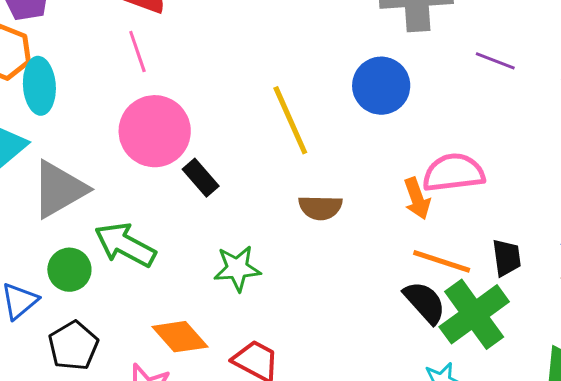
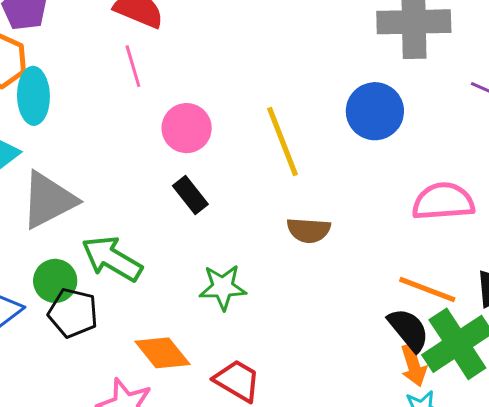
pink circle: (155, 131) -> (187, 128), moved, size x0.7
orange arrow: (417, 199) -> (414, 365), moved
black pentagon: (73, 346) -> (73, 313), moved, turned -30

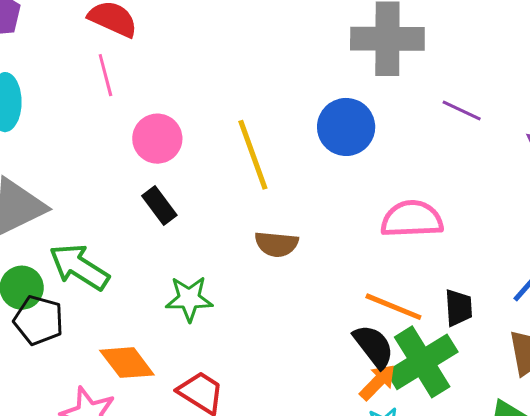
orange arrow: (414, 365) -> (378, 382), turned -120

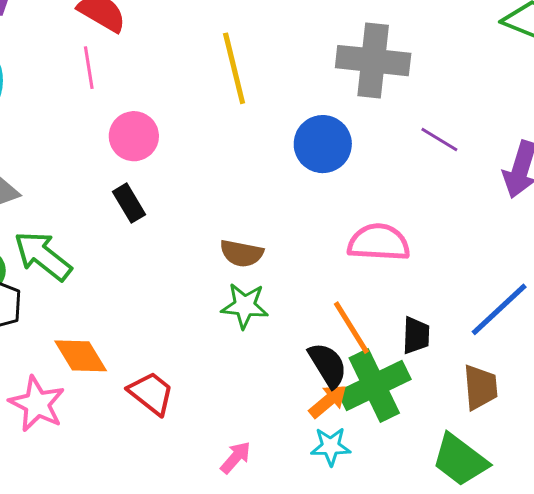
yellow line: (253, 155) -> (234, 68), moved
green star: (189, 299) -> (245, 306), moved
orange line: (393, 307) -> (351, 328), turned 30

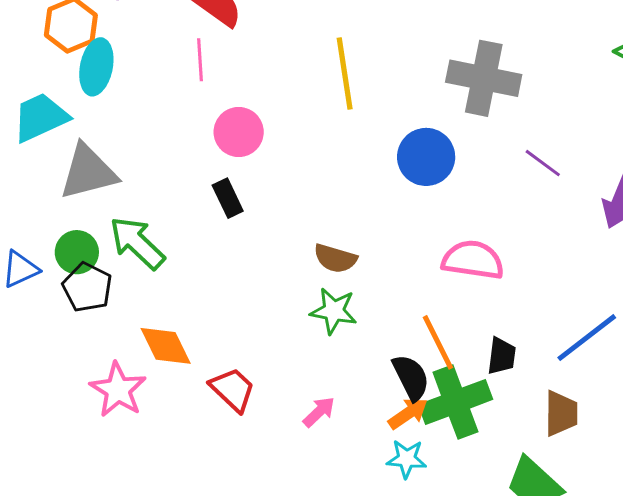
pink arrow: (236, 458) -> (319, 412), moved

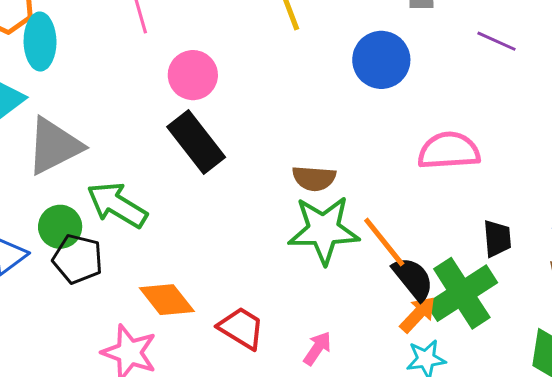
black rectangle: (228, 198) -> (196, 142), size x1.6
green star: (334, 311) -> (324, 230), size x1.5
orange line: (438, 342) -> (384, 242), moved
pink arrow: (319, 412) -> (317, 348), moved

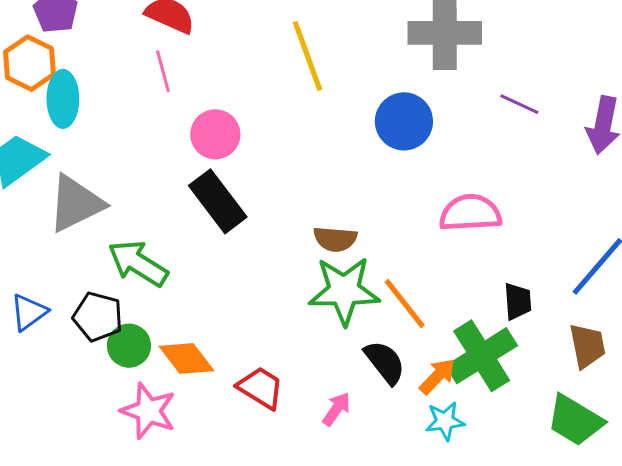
green circle: (60, 227) -> (129, 346), moved
black semicircle: (413, 279) -> (385, 362), moved

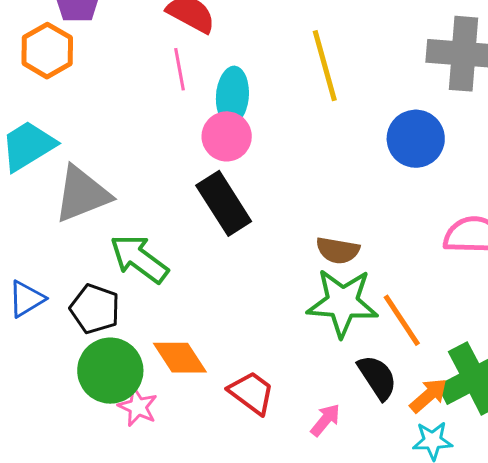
cyan ellipse: (63, 99) -> (232, 96), moved
green circle: (129, 346) -> (110, 371), moved, size x1.5
pink star: (148, 411) -> (138, 407), size x0.7

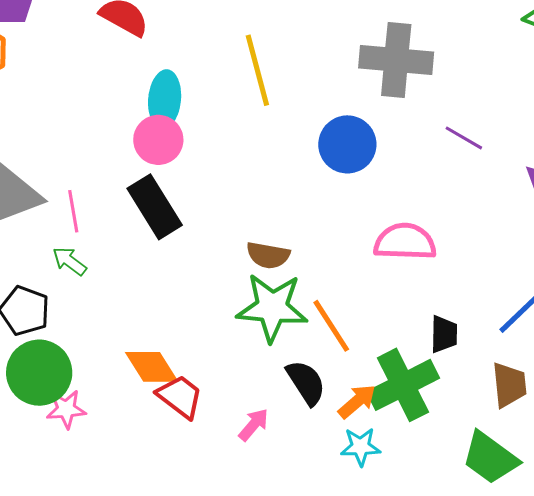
pink line: (180, 69) -> (73, 211), moved
green arrow: (139, 259) -> (69, 261), size x0.6
orange diamond: (180, 358) -> (152, 367), moved
pink star: (138, 407) -> (66, 409), turned -30

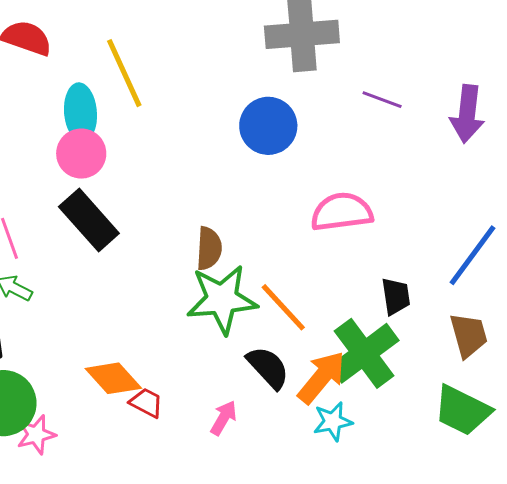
yellow line: (257, 70) -> (124, 73), moved
brown semicircle: (268, 255) -> (209, 248), turned -87
red trapezoid: (180, 397) -> (146, 403), size x0.7
orange arrow: (357, 401) -> (322, 377), size x1.4

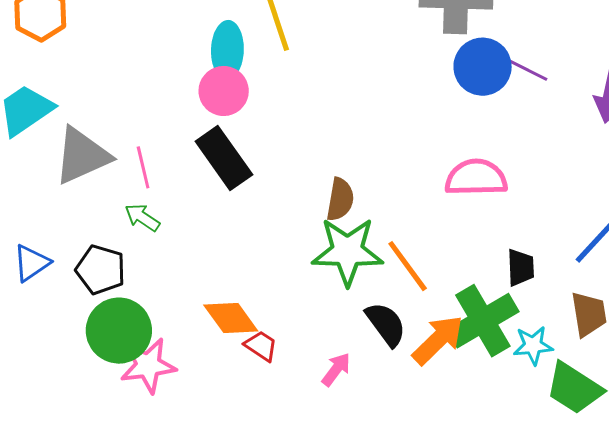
blue circle: (268, 126) -> (483, 67), moved
cyan star: (333, 421) -> (533, 345), moved
pink star: (36, 435) -> (148, 365), size x1.4

